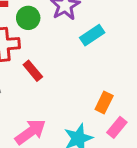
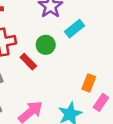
green circle: (28, 18) -> (46, 45), moved

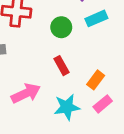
red rectangle: (28, 62) -> (61, 66), moved

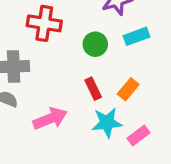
orange rectangle: (96, 80) -> (128, 89), moved
cyan star: (67, 107) -> (107, 123), moved

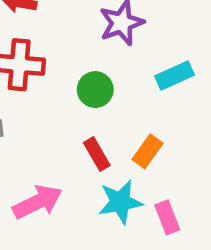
cyan rectangle: (136, 36) -> (175, 76), moved
pink rectangle: (138, 136) -> (167, 217), turned -70

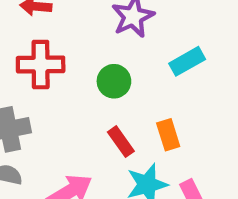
orange rectangle: (148, 151) -> (168, 135), turned -48

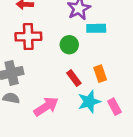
cyan rectangle: (187, 61) -> (96, 28), moved, turned 30

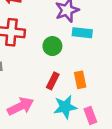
red rectangle: (74, 78) -> (53, 81), turned 56

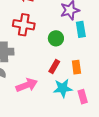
cyan rectangle: (82, 33) -> (81, 29), turned 70

